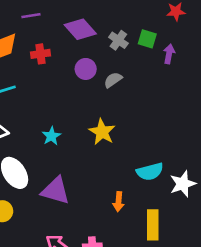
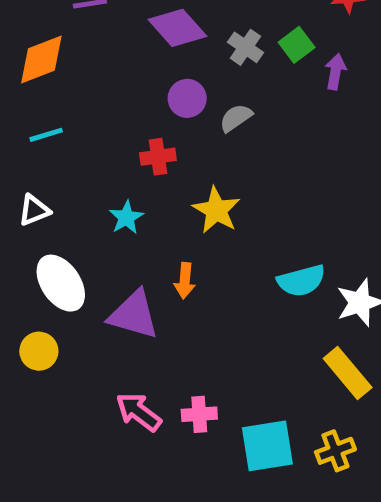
green square: (147, 39) -> (297, 45), turned 36
red cross: (41, 54) -> (158, 157), moved
orange arrow: (118, 202) -> (185, 281), moved
yellow rectangle: (153, 225) -> (348, 373), moved, turned -40

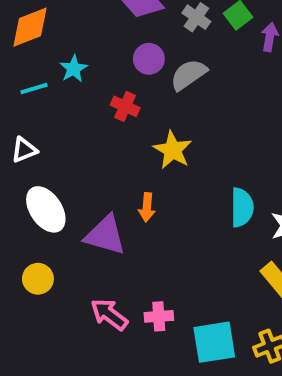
gray semicircle: (236, 118) -> (188, 75), size x1.4
red cross: (158, 157) -> (125, 106), turned 32
cyan star: (126, 217) -> (74, 69), moved
cyan semicircle: (301, 281) -> (242, 207), turned -75
yellow circle: (39, 351) -> (38, 279), moved

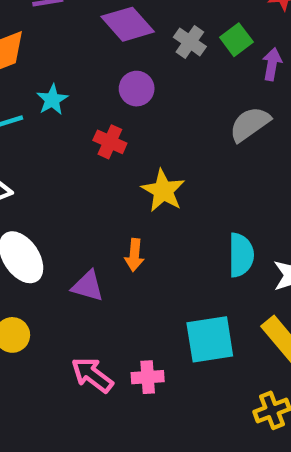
gray semicircle: (188, 75) -> (250, 124), moved
purple triangle: (105, 235) -> (88, 286), size x0.7
cyan square: (214, 342) -> (210, 339), moved

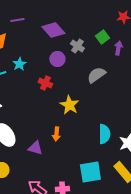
gray cross: (190, 42) -> (77, 46), moved
gray semicircle: (250, 124) -> (96, 75), moved

